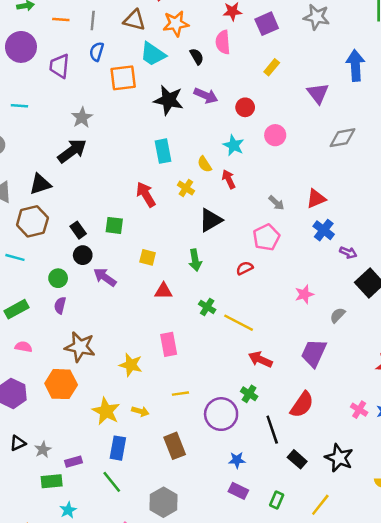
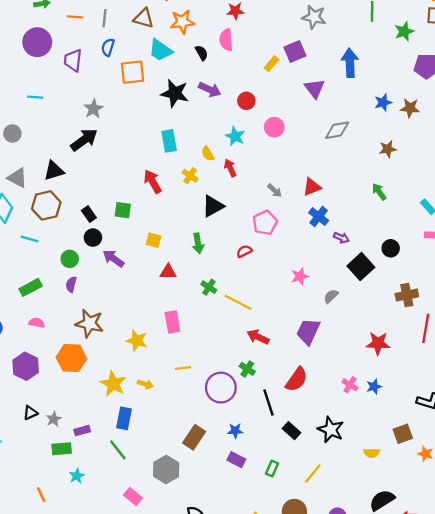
purple square: (267, 24) -> (295, 52), moved
brown rectangle: (175, 446) -> (194, 437), moved, turned 55

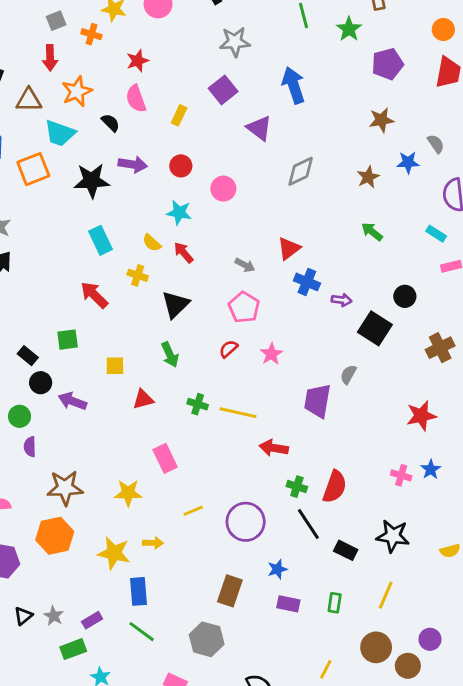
yellow rectangle: (272, 64) -> (179, 115), moved
blue star: (383, 102) -> (408, 162), moved, turned 30
pink star: (300, 276) -> (271, 354), moved
purple trapezoid: (308, 331) -> (317, 401), moved
green cross: (247, 369) -> (297, 487), moved

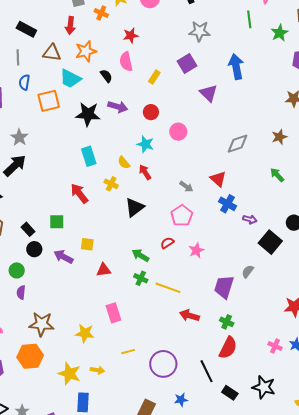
gray diamond: (301, 171) -> (237, 144), moved
red triangle: (289, 248) -> (218, 179), turned -48
green arrow: (170, 355) -> (140, 255), moved, turned 138
purple arrow: (72, 401) -> (63, 257), moved
green cross: (297, 487) -> (227, 322), moved

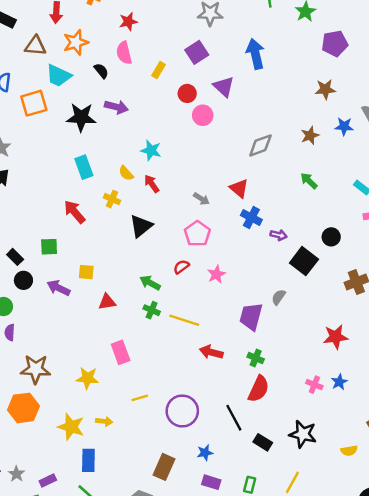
red circle: (151, 112) -> (187, 93), moved
pink circle: (178, 132) -> (203, 115), moved

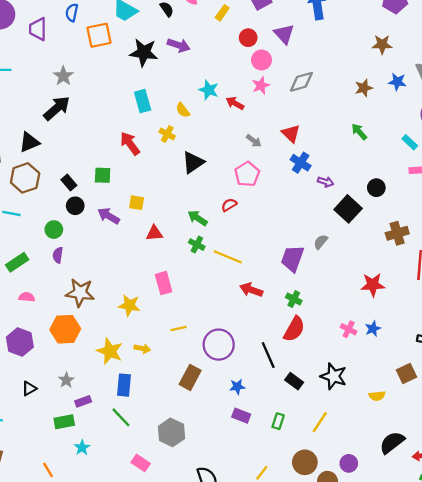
gray diamond: (260, 145) -> (301, 82), moved
red arrow: (152, 184) -> (235, 103), moved, turned -30
pink star: (216, 274) -> (261, 85), moved
brown rectangle: (164, 467) -> (190, 377), moved
gray star: (16, 474) -> (66, 380), moved

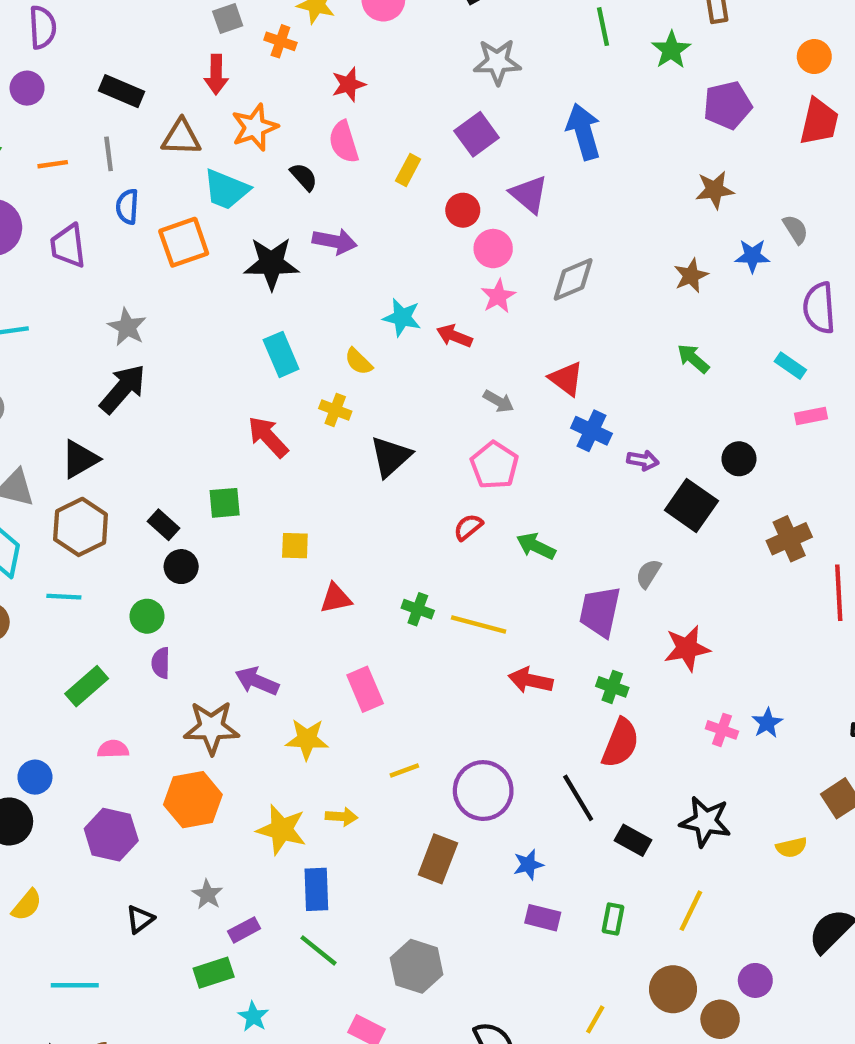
purple arrow: (109, 216) -> (257, 681), moved
green arrow: (197, 218) -> (536, 546), moved
red star: (373, 285) -> (687, 648), moved

